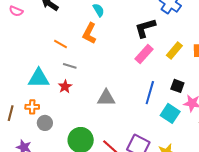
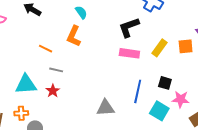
pink rectangle: (144, 54) -> (129, 53), turned 60
gray triangle: (106, 98) -> (105, 108), moved

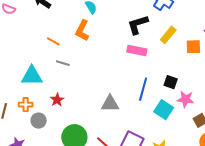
yellow rectangle: (160, 48) -> (168, 35), moved
red star: (53, 91) -> (57, 100), moved

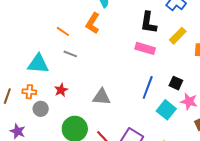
black L-shape: (138, 25) -> (149, 23), turned -70
gray triangle: (110, 104) -> (101, 97), moved

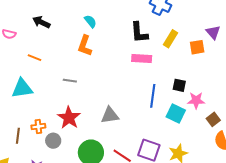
orange line: (63, 31) -> (34, 58), moved
cyan triangle: (38, 64) -> (22, 88), moved
red star: (61, 90) -> (69, 118), size x1.6

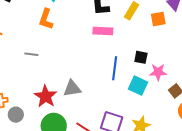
red star: (69, 118) -> (46, 96), moved

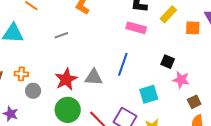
gray line: (31, 54) -> (61, 35), turned -40
blue line: (115, 68) -> (123, 64), moved
cyan square: (138, 86) -> (149, 94), moved, turned 36

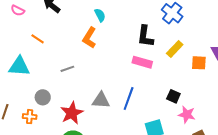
orange cross: (21, 74) -> (30, 117), moved
gray triangle: (94, 77) -> (101, 100), moved
gray circle: (33, 91) -> (43, 97), moved

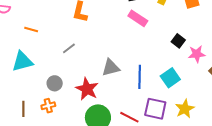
pink rectangle: (142, 62) -> (138, 18), turned 36
black square: (173, 96) -> (178, 41), turned 32
blue line: (129, 98) -> (140, 77), moved

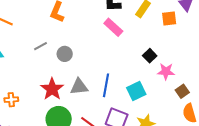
gray triangle: (111, 68) -> (79, 87), moved
gray circle: (55, 83) -> (65, 54), moved

